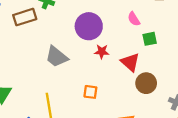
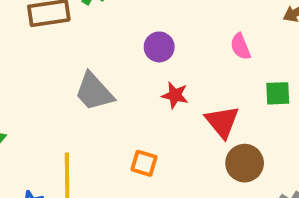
purple circle: (89, 26) -> (159, 47), size x0.6
green square: (150, 39) -> (278, 93), moved

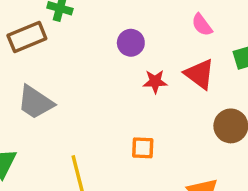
gray trapezoid: (94, 92) -> (35, 102), moved
red triangle: (222, 122) -> (200, 74), moved

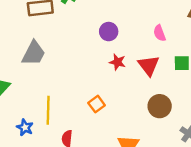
gray trapezoid: (35, 102) -> (34, 53), turned -112
orange square: (143, 148) -> (97, 104), turned 35

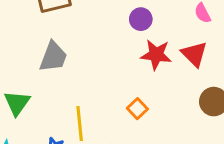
red star: (117, 62) -> (156, 55), size x1.5

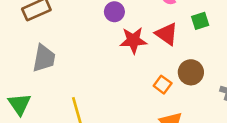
orange square: (137, 109) -> (163, 85), moved

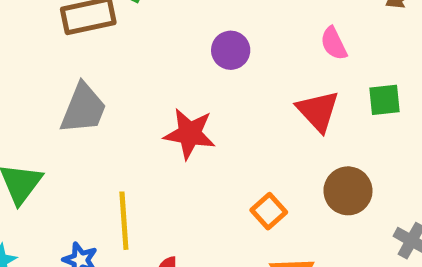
red star: (133, 40) -> (190, 134), moved
orange square: (163, 85) -> (269, 211), moved

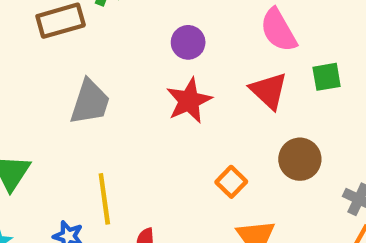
pink semicircle: (334, 43) -> (278, 30), size x1.5
gray trapezoid: (83, 109) -> (90, 102), moved
red star: (190, 134) -> (189, 101), moved, turned -30

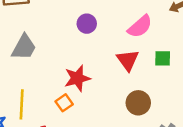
pink semicircle: (278, 30) -> (140, 26), turned -112
red star: (189, 101) -> (77, 78), moved
orange square: (231, 182) -> (64, 103), moved

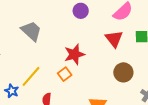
gray trapezoid: (24, 47) -> (31, 31), turned -75
yellow line: (22, 104) -> (31, 76), turned 40

